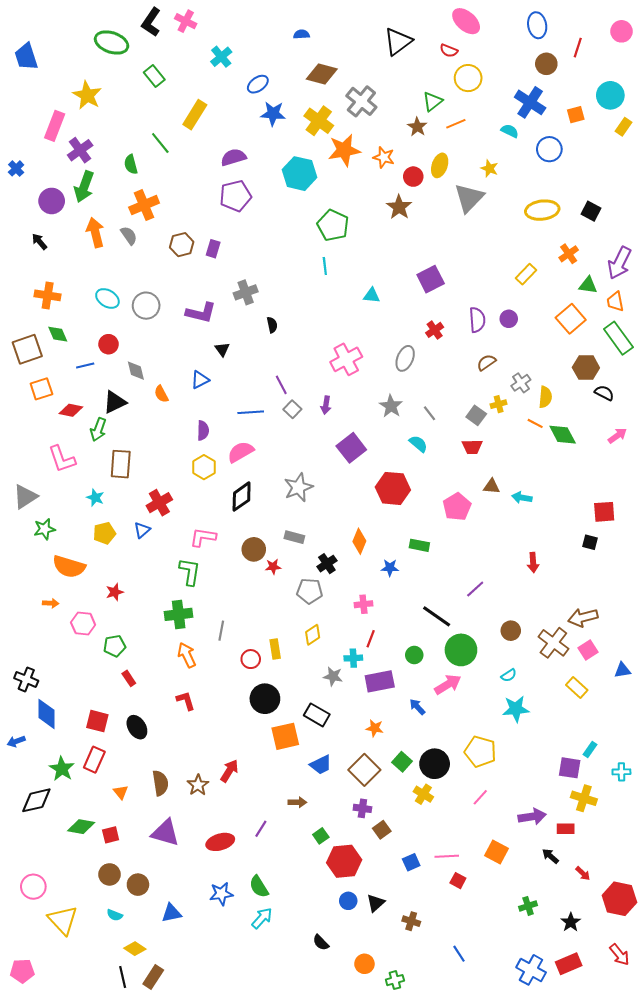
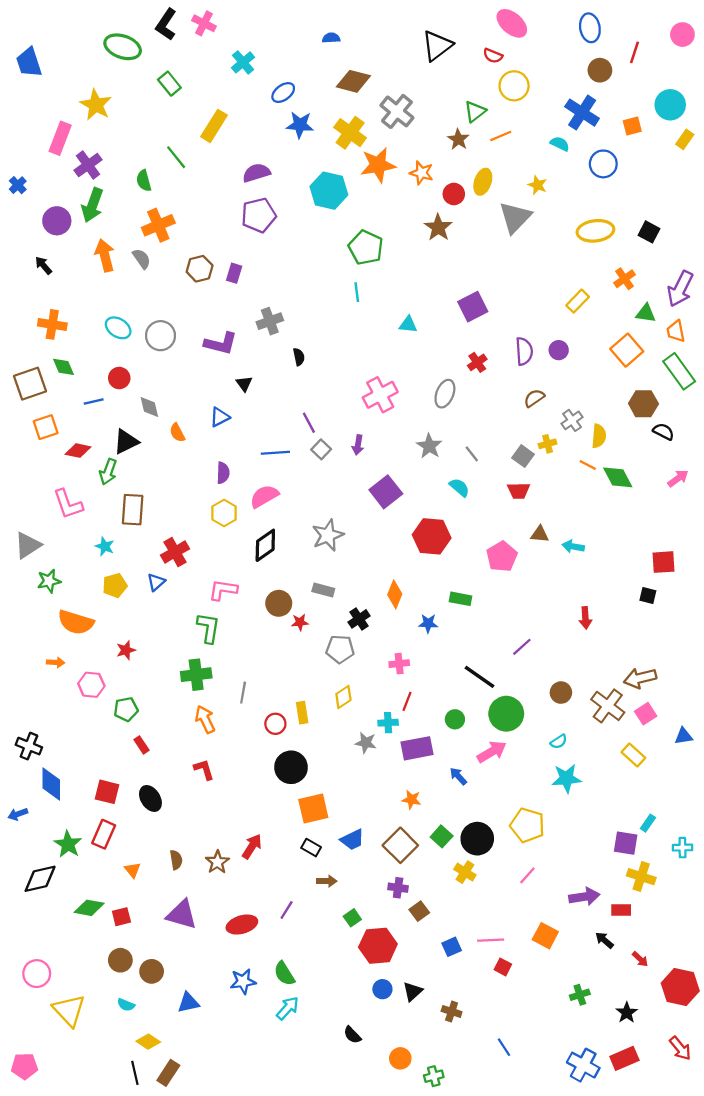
black rectangle: (317, 715) -> (311, 848), moved, size x0.7
brown semicircle: (160, 783) -> (176, 860), size x0.7

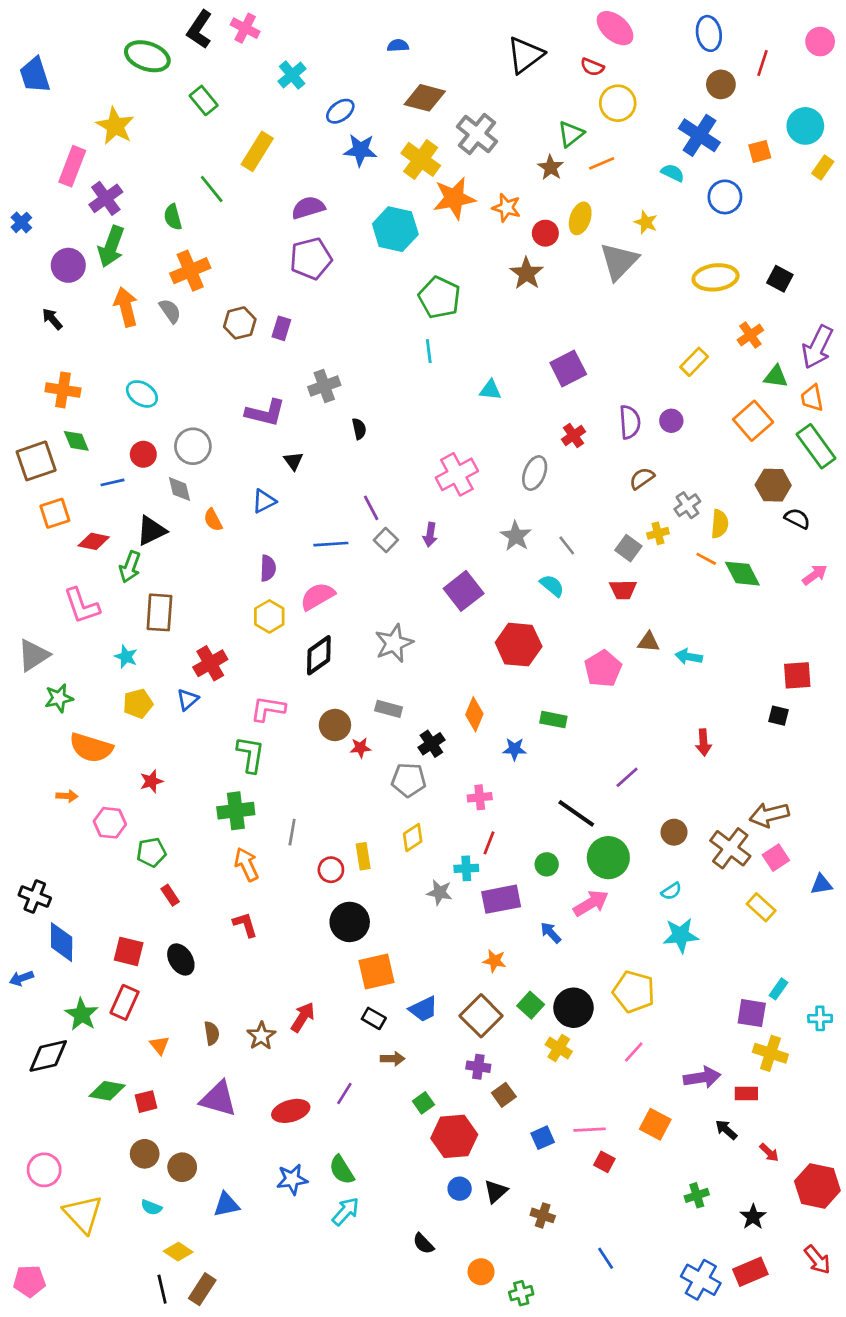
gray circle: (161, 336) -> (193, 446), moved

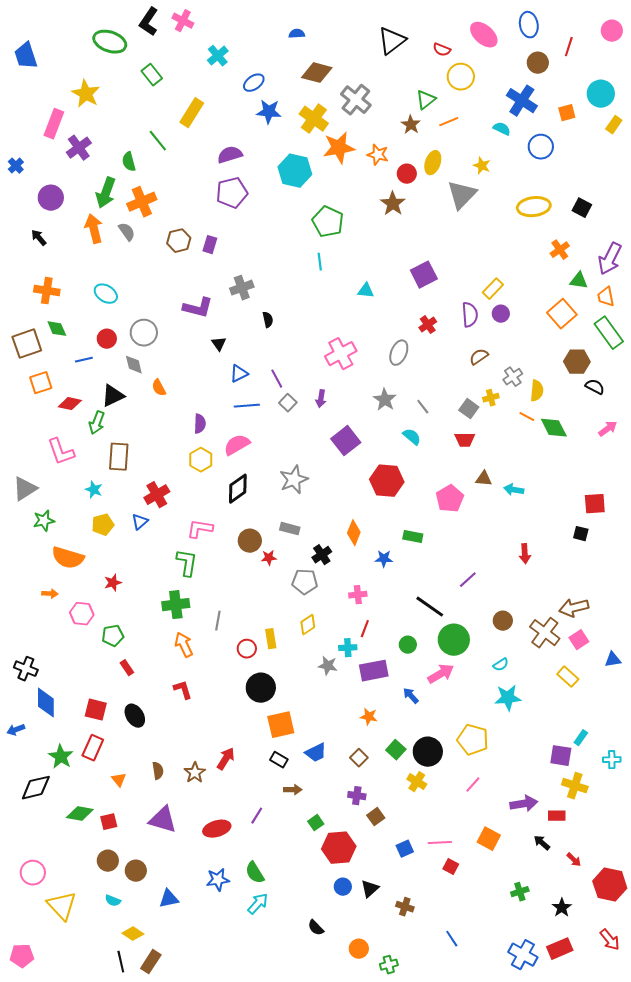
pink ellipse: (615, 28) -> (484, 35), moved
green arrow: (111, 247) -> (106, 193), moved
yellow rectangle: (694, 362) -> (493, 289), moved
blue triangle: (264, 501) -> (239, 374), moved
brown square: (481, 1016) -> (359, 758), size x0.6

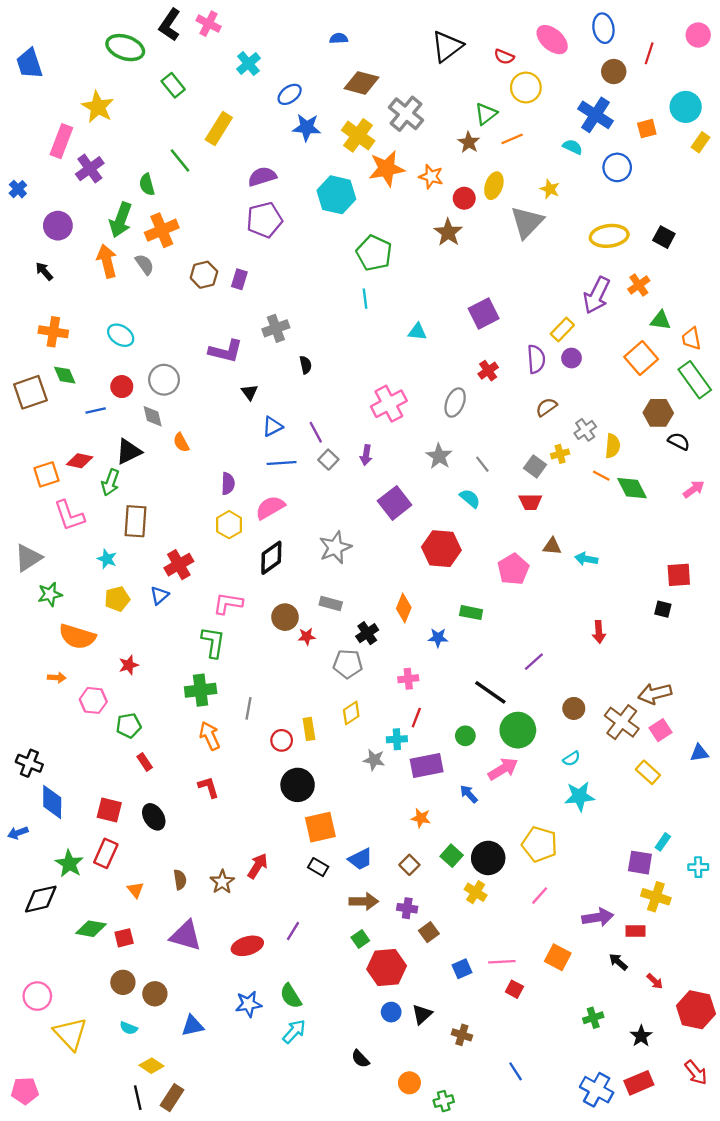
purple arrow: (610, 259) -> (597, 295), moved
orange square: (41, 383) -> (46, 474), moved
brown arrow: (293, 790) -> (364, 901), moved, size x1.4

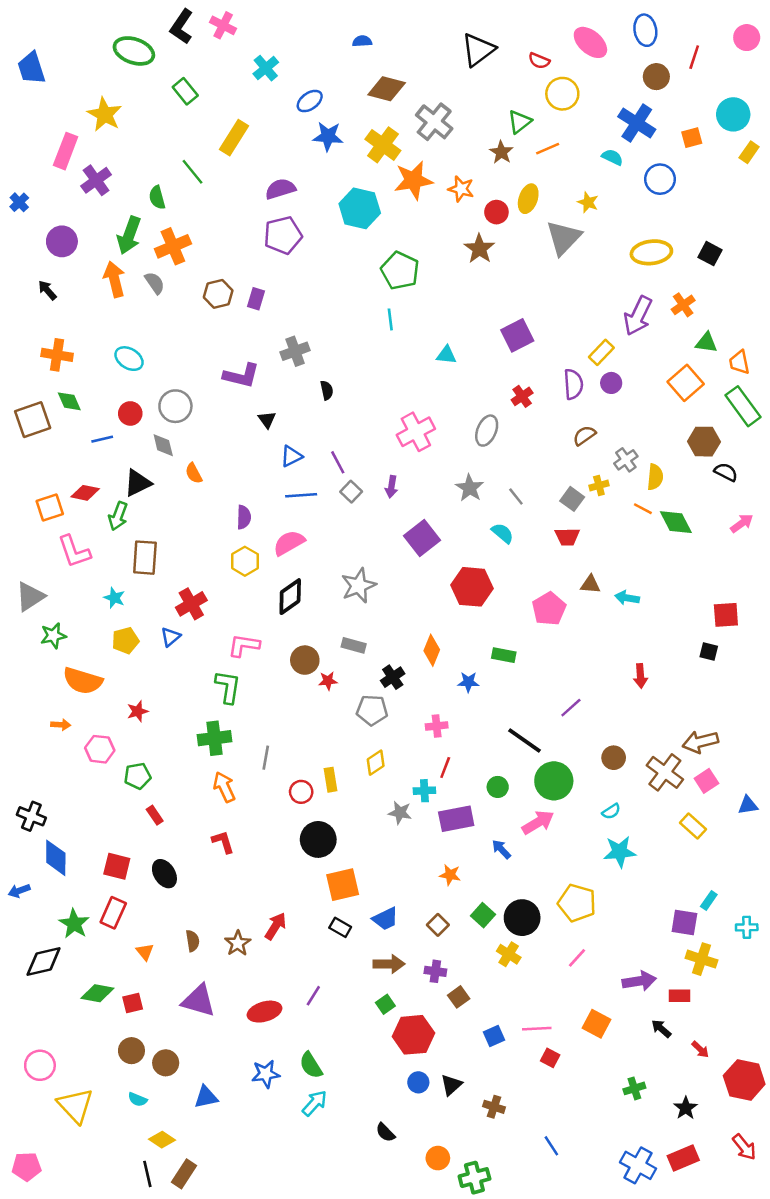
green cross: (444, 1101) -> (474, 1178), size x1.4

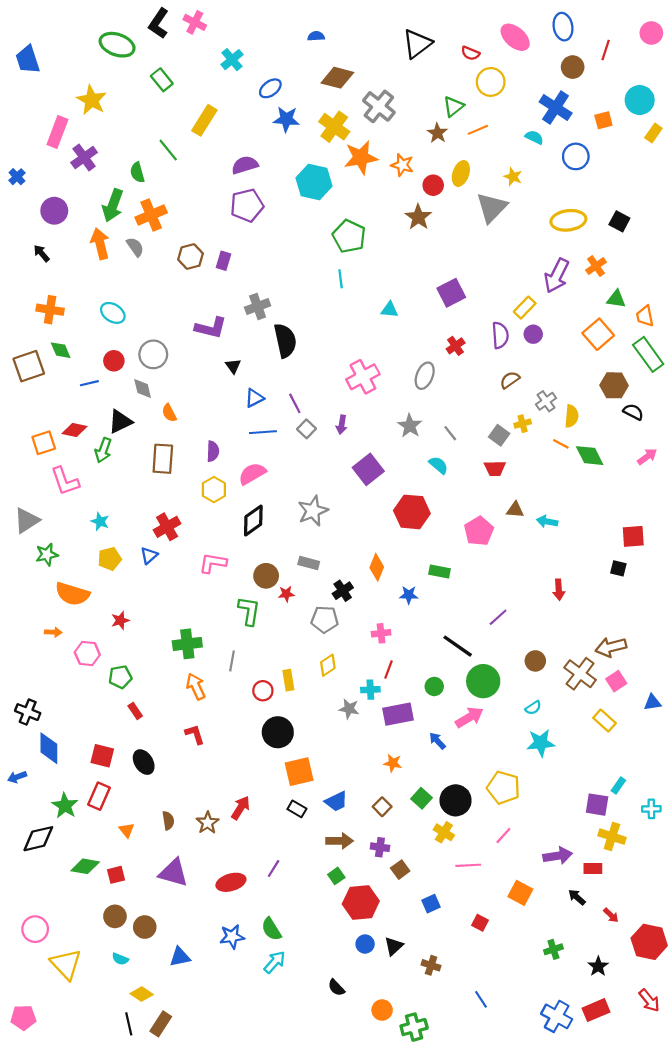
black semicircle: (327, 390) -> (285, 341), size x2.0
brown rectangle: (145, 558) -> (163, 459), moved
green L-shape: (228, 687) -> (249, 611), moved
pink line: (537, 1029) -> (468, 865), moved

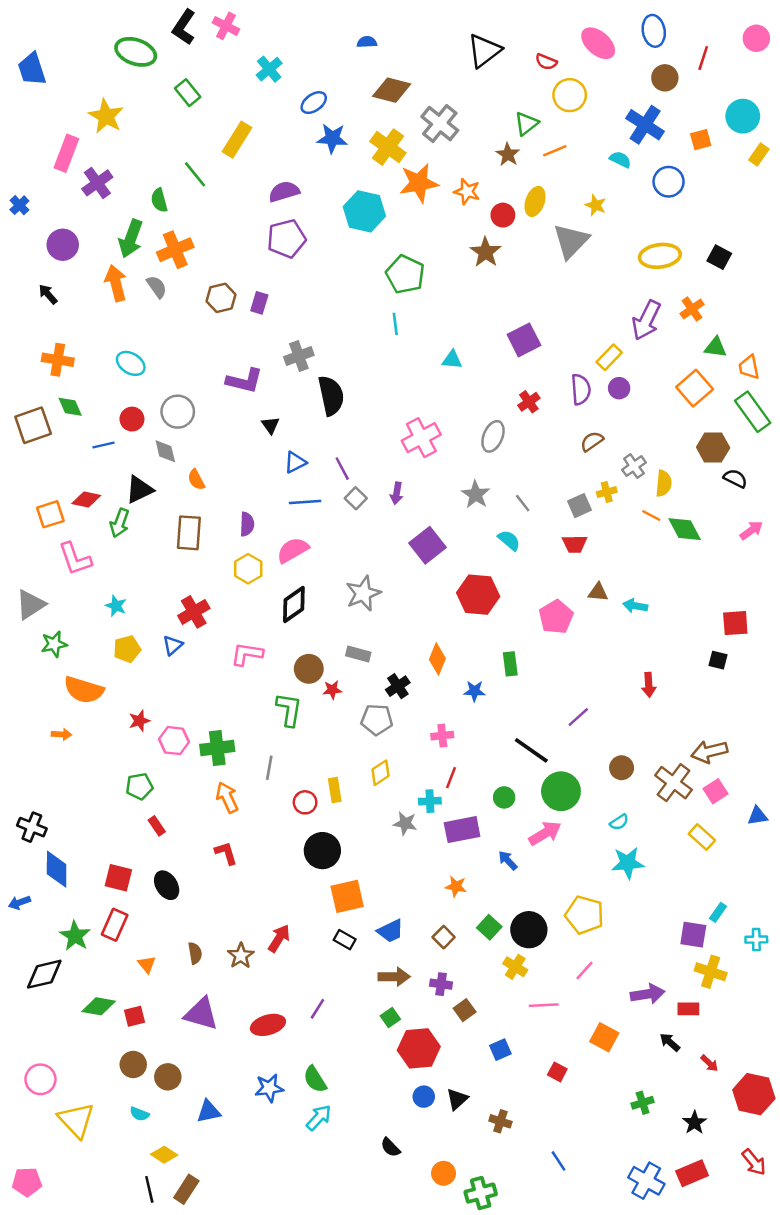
gray square: (499, 435) -> (580, 506), turned 30
green rectangle: (440, 572) -> (510, 664), turned 72
pink hexagon: (87, 653) -> (174, 741), moved

